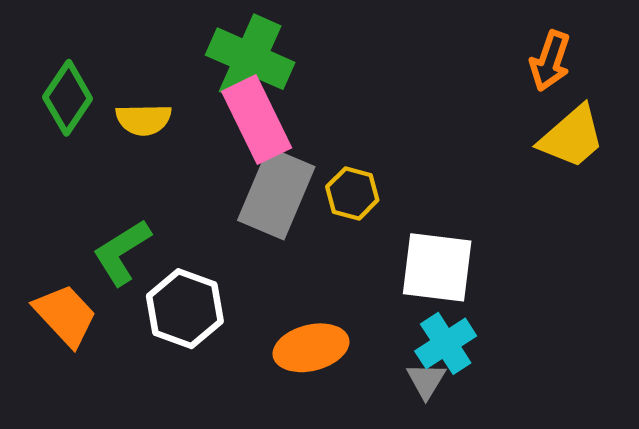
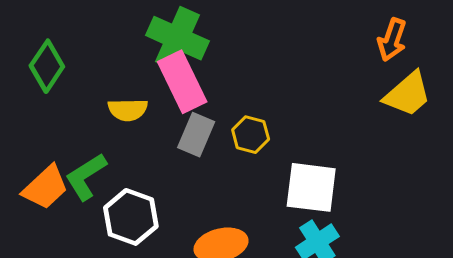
yellow semicircle: (144, 120) -> (128, 110), moved
gray rectangle: (276, 193) -> (196, 135), size x0.7
orange trapezoid: (65, 315) -> (45, 187), moved, turned 90

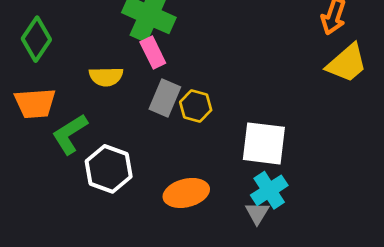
pink rectangle: (182, 82) -> (153, 52), size x0.6
yellow hexagon: (251, 135) -> (196, 106), moved
orange trapezoid: (45, 187) -> (35, 103), moved, turned 39

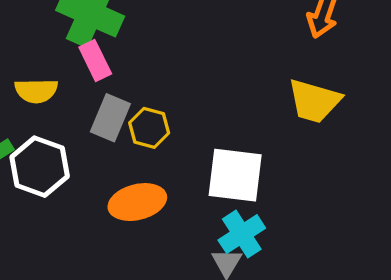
yellow trapezoid: (347, 63) -> (314, 101), moved, turned 57
white hexagon: (109, 169) -> (40, 167), moved
orange ellipse: (186, 193) -> (137, 202), moved

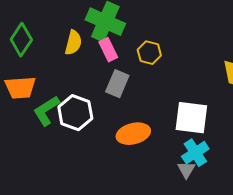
yellow semicircle: (36, 91) -> (73, 43), moved, turned -75
yellow hexagon: (149, 128) -> (149, 53), moved

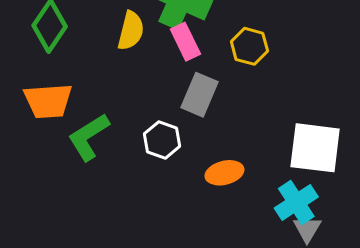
white hexagon: (75, 113) -> (162, 140), moved, size x0.7
orange ellipse: (133, 134) -> (224, 173), size x0.7
cyan cross: (195, 153) -> (296, 202), moved

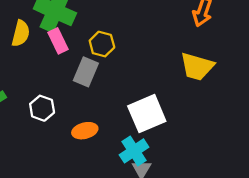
gray rectangle: (199, 95) -> (86, 72), moved
white square: (315, 148) -> (147, 114), turned -30

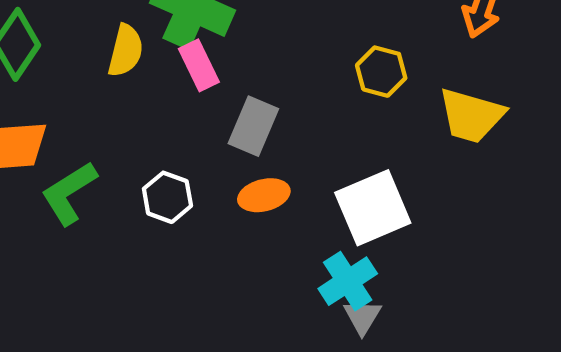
yellow hexagon: (102, 44) -> (381, 72), moved
orange ellipse: (85, 131) -> (264, 195), moved

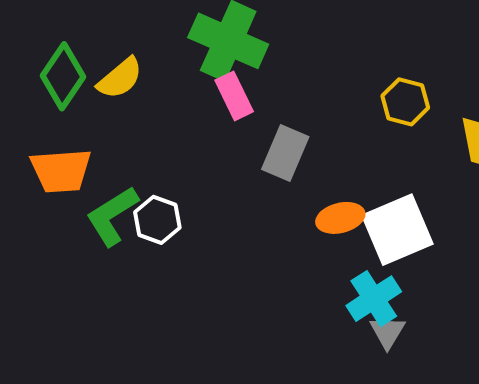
yellow semicircle: (126, 51) -> (120, 78), moved, turned 36
orange ellipse: (264, 195) -> (340, 218), moved
white hexagon: (167, 197) -> (157, 220), moved

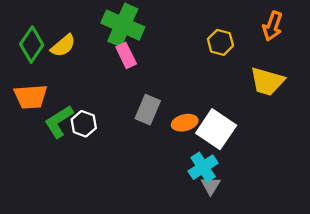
yellow hexagon: (405, 102) -> (220, 42), moved
gray rectangle: (285, 153) -> (148, 110), moved
white square: (397, 230) -> (216, 129), turned -33

